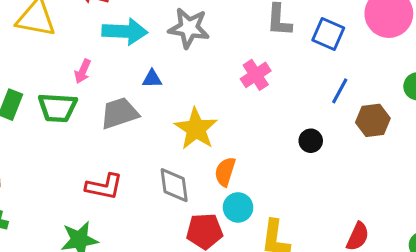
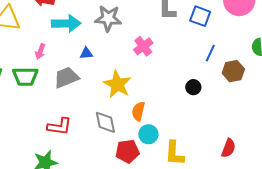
pink cross: (256, 75) -> (143, 46), moved

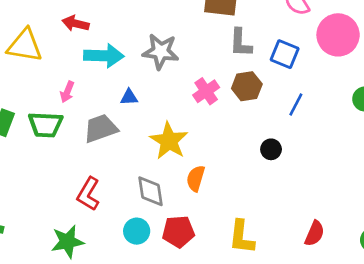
brown hexagon: (233, 71) -> (247, 86), moved
red L-shape: (59, 126) -> (88, 194), turned 110
cyan circle: (148, 134) -> (137, 231), moved

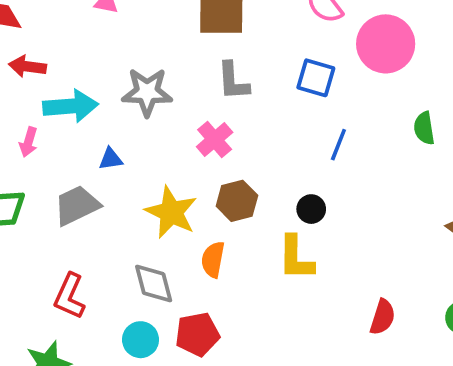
gray L-shape: (241, 43) -> (233, 81), moved
brown hexagon: (247, 86) -> (237, 201), moved
pink arrow: (67, 92) -> (28, 142), moved
yellow L-shape: (242, 237) -> (296, 258), moved

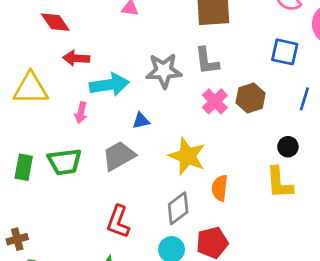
gray L-shape: (233, 81) -> (207, 61), moved
brown hexagon: (237, 201) -> (251, 98), moved
gray diamond: (154, 284) -> (178, 208), turned 72

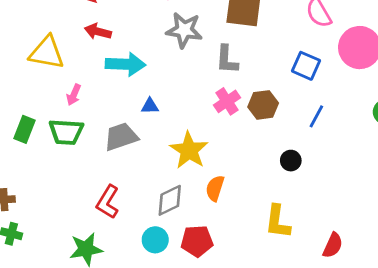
gray star: (164, 71) -> (184, 30), moved
pink arrow: (81, 113) -> (74, 95), moved
yellow L-shape: (279, 183) -> (278, 222), moved

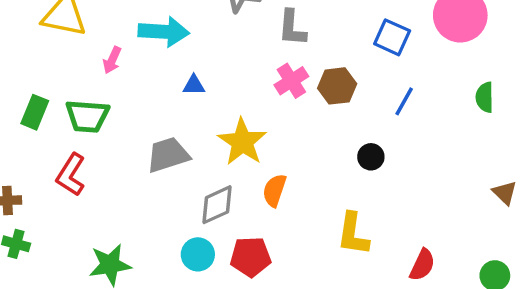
pink arrow: (74, 95) -> (112, 60), moved
gray trapezoid: (121, 137) -> (168, 155), moved
red L-shape: (108, 202) -> (71, 175), moved

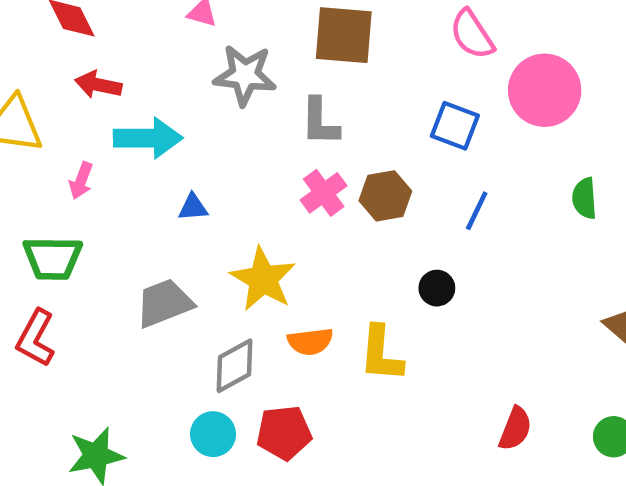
orange semicircle: (274, 190) -> (310, 341), turned -112
yellow L-shape: (353, 234) -> (381, 354), moved

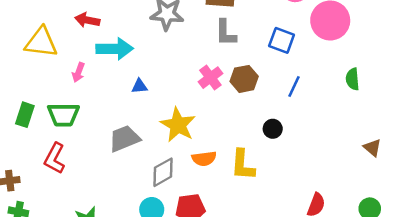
gray L-shape: (320, 122) -> (226, 33), moved

